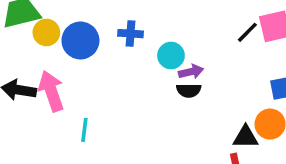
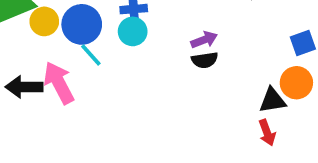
cyan circle: (171, 56) -> (133, 31), moved
cyan line: (84, 130) -> (91, 55), moved, turned -40

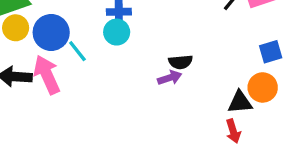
yellow circle: (44, 21) -> (16, 28), moved
blue circle: (82, 24) -> (51, 32), moved
purple arrow: (204, 40) -> (170, 78), moved

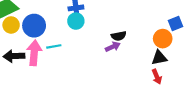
cyan line: (77, 51) -> (54, 46), moved, turned -56
pink arrow: (47, 75) -> (34, 53), turned 35
orange circle: (263, 87) -> (163, 39), moved

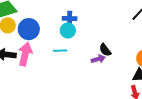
black semicircle: (119, 36) -> (105, 50), turned 56
cyan line: (54, 46) -> (60, 51), moved

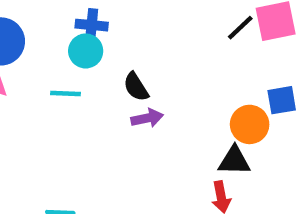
black semicircle: (105, 50) -> (136, 87), moved

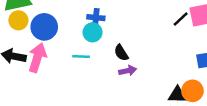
orange circle: (250, 124) -> (192, 91), moved

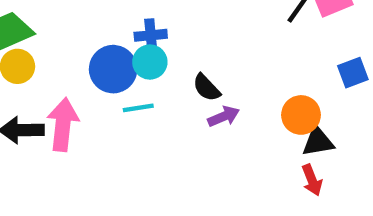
blue circle: (44, 27) -> (113, 69), moved
orange circle: (192, 91) -> (301, 115), moved

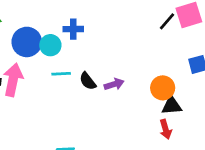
cyan circle: (150, 62) -> (50, 45), moved
blue circle: (113, 69) -> (27, 42), moved
black semicircle: (206, 88) -> (88, 81), moved

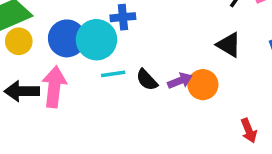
cyan circle: (50, 45) -> (96, 40), size x1.5
orange circle: (163, 88) -> (203, 85), moved
black triangle: (172, 106) -> (229, 45), moved, turned 40

